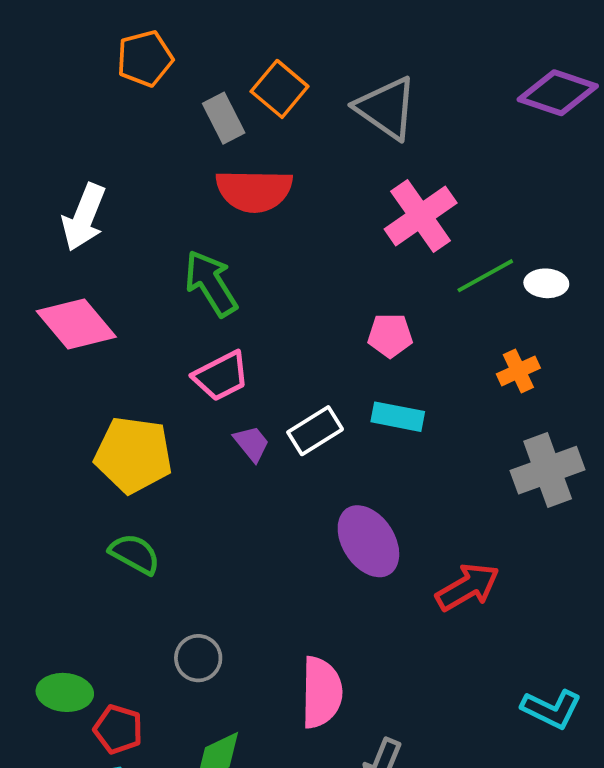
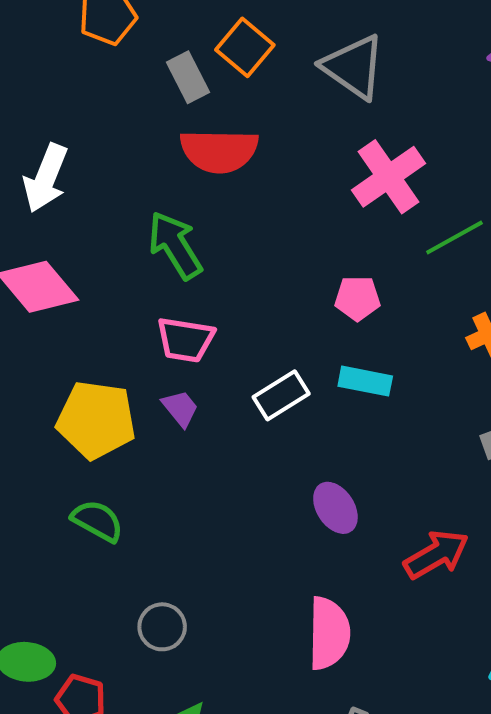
pink trapezoid: (221, 376) -> (185, 340), turned 36
purple trapezoid: (252, 443) -> (180, 408), moved
purple ellipse: (368, 541) -> (335, 508), size x0.7
pink semicircle: (321, 692) -> (329, 633), moved

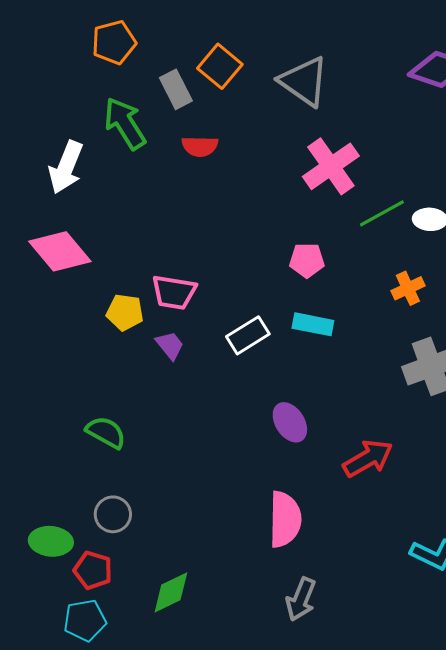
red semicircle: (219, 151) -> (200, 146), size x0.6
green arrow: (175, 245) -> (125, 123), moved
yellow pentagon: (96, 420) -> (125, 312), moved, size x0.6
gray circle: (162, 627) -> (113, 514), moved

